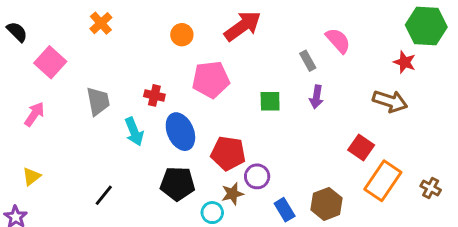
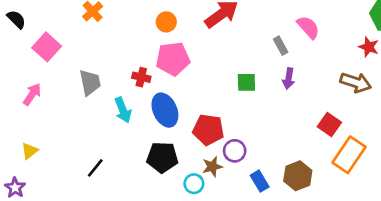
pink pentagon: (211, 80) -> (173, 59), moved

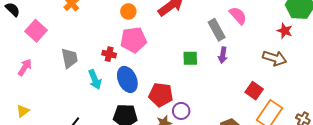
gray rectangle: (281, 46) -> (217, 30), size x1.5

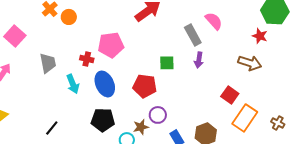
orange circle: (128, 11) -> (69, 17), moved
red pentagon: (161, 95) -> (145, 86), moved

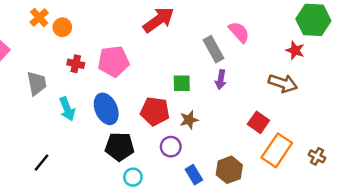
red cross: (87, 59) -> (76, 64), moved
black pentagon: (103, 120) -> (120, 147), moved
brown star: (141, 127) -> (189, 120), moved

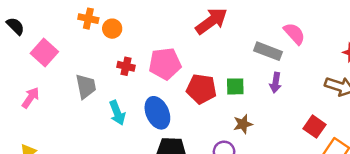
orange cross: (39, 17) -> (88, 19), turned -36
gray rectangle: (213, 49) -> (268, 51), turned -40
red pentagon: (155, 111) -> (201, 89), moved

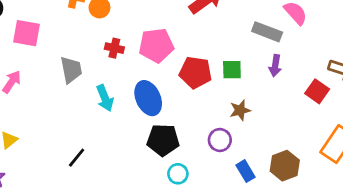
pink square: (44, 52) -> (26, 33), turned -32
red square: (314, 127) -> (317, 91), moved

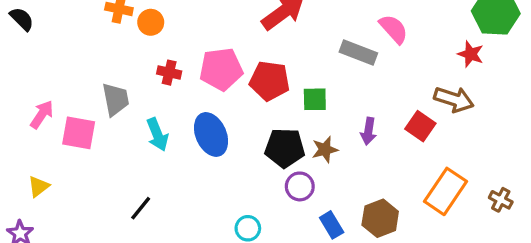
pink square: (26, 33) -> (79, 133), moved
purple arrow: (275, 66) -> (368, 131), moved
red pentagon: (195, 72) -> (270, 81), moved
black pentagon: (163, 140) -> (285, 148), moved
black line: (77, 158) -> (141, 208), moved

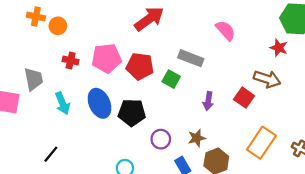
gray rectangle: (358, 52) -> (191, 58), moved
green square: (315, 99) -> (171, 79), turned 30
black pentagon: (285, 148) -> (132, 113), moved
brown star: (325, 150) -> (197, 138), moved

